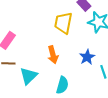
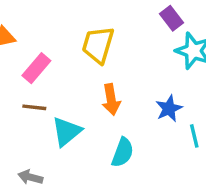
yellow trapezoid: (63, 23) -> (98, 45), moved

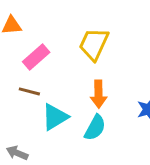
cyan semicircle: (123, 152) -> (95, 128), moved

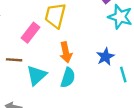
pink rectangle: (36, 57) -> (30, 33), moved

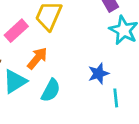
orange arrow: (66, 52) -> (37, 58), moved, turned -138

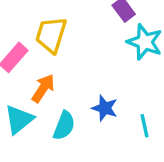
blue star: (98, 74) -> (105, 108), moved, turned -30

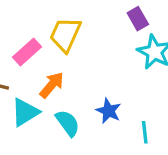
cyan semicircle: (64, 126) -> (68, 123), turned -64

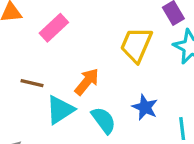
yellow trapezoid: (65, 35) -> (136, 45), moved
pink rectangle: (27, 52) -> (54, 28), moved

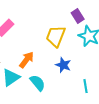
blue star: (145, 107) -> (63, 65), moved

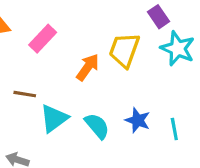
orange arrow: (27, 60) -> (88, 67), moved
blue star: (63, 65) -> (138, 120), moved

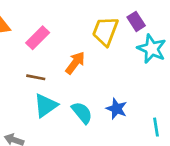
yellow trapezoid: (124, 50) -> (105, 31), moved
brown line: (25, 94) -> (36, 77), moved
cyan line: (174, 129) -> (156, 127), moved

